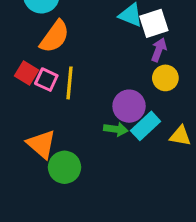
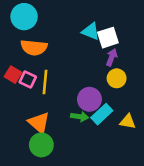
orange semicircle: (55, 37) -> (34, 47), turned 60
orange triangle: (41, 144) -> (39, 123), moved

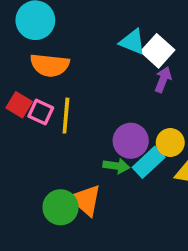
white square: (108, 38) -> (158, 51), turned -30
yellow circle: (117, 78) -> (170, 143), moved
orange triangle: (39, 123) -> (86, 200), moved

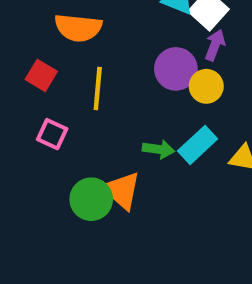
pink square: (41, 112) -> (52, 134), moved
purple circle: (131, 141) -> (176, 69), moved
yellow circle: (170, 143) -> (206, 86), moved

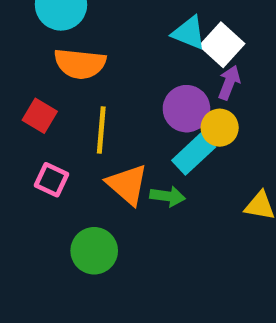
cyan rectangle: (198, 145) -> (194, 154), moved
orange triangle: (122, 191) -> (127, 184), moved

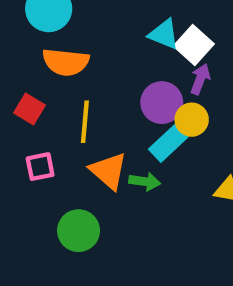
pink square: (52, 180) -> (40, 167), turned -36

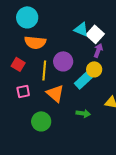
purple circle: (162, 103) -> (63, 61), moved
green arrow: (145, 182) -> (83, 113), moved

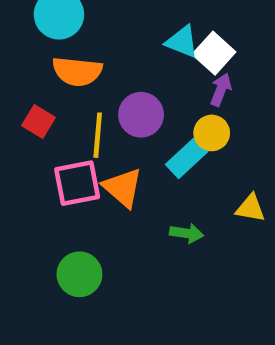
pink square: (23, 91) -> (77, 183), moved, size x1.5
green circle: (41, 121) -> (79, 274), moved

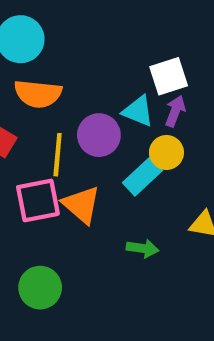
cyan triangle: (182, 42) -> (138, 111), moved
white square: (214, 53) -> (169, 76), turned 30

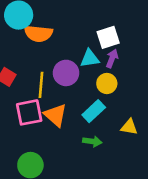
orange semicircle: (38, 94) -> (38, 33), moved
cyan triangle: (138, 111) -> (90, 58), turned -30
cyan rectangle: (142, 176) -> (94, 111), moved

